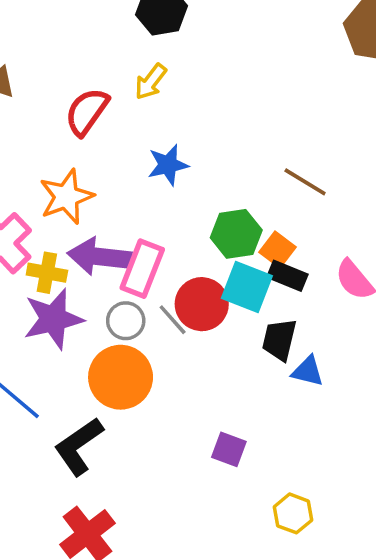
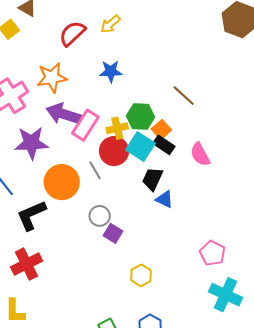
yellow cross: (47, 273) -> (117, 128), moved, turned -35
gray line: (173, 320) -> (95, 170), moved
gray circle: (126, 321) -> (100, 216), moved

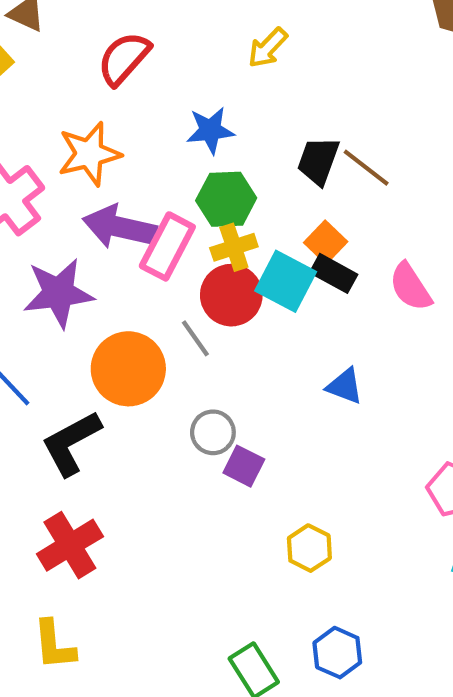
yellow arrow: (110, 24) -> (268, 48), moved
green hexagon: (140, 116) -> (226, 199), moved
black trapezoid: (152, 179) -> (318, 161), moved

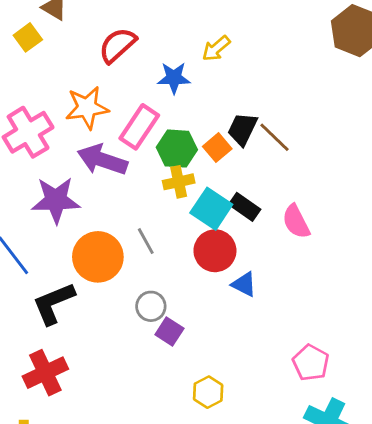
blue star: (210, 130) -> (174, 78), moved
orange square: (326, 242) -> (217, 148), moved
pink rectangle: (167, 246) -> (139, 127), moved
red circle: (231, 295) -> (215, 251), moved

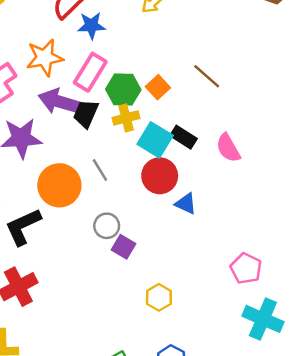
blue star: (174, 78) -> (91, 26), moved
black trapezoid: (242, 129) -> (86, 114), moved

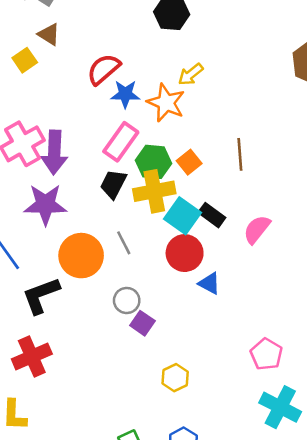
orange star: (45, 58) -> (166, 103), moved, turned 30
brown line: (207, 76) -> (240, 154), turned 40
purple arrow: (60, 102) -> (54, 152), moved, turned -108
yellow cross: (126, 118) -> (154, 191), size x1.5
pink semicircle: (228, 148) -> (257, 229), turned 64

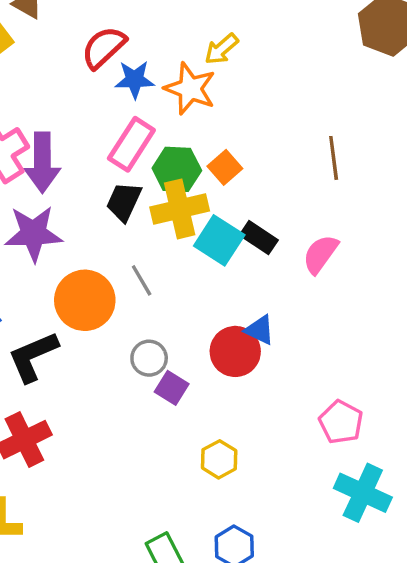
brown line: (240, 154) -> (334, 158), moved
red circle: (185, 253) -> (235, 351), moved

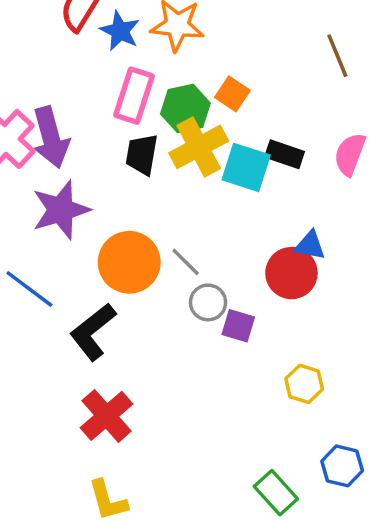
blue star: (135, 80) -> (120, 31), turned -30
gray line: (142, 280) -> (186, 262), moved

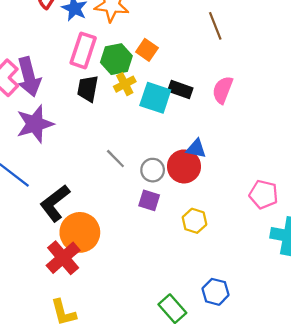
yellow cross: (199, 147) -> (125, 84), size x0.6
orange circle: (129, 262) -> (80, 232), moved
gray circle: (208, 302) -> (153, 170), moved
yellow hexagon: (304, 384) -> (194, 221), moved

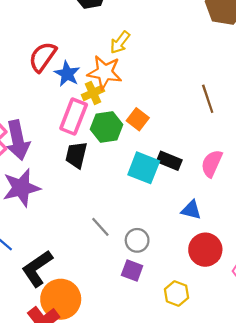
yellow cross: (125, 84) -> (93, 93), moved
blue triangle: (196, 149) -> (191, 210), moved
red circle: (184, 166) -> (205, 250), moved

